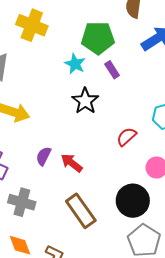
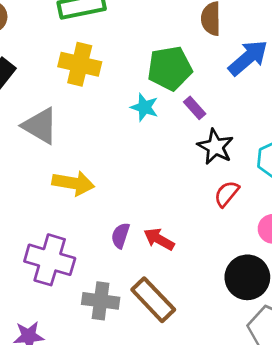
black star: (85, 101) -> (215, 147), moved
brown rectangle: (81, 211) -> (153, 300), moved

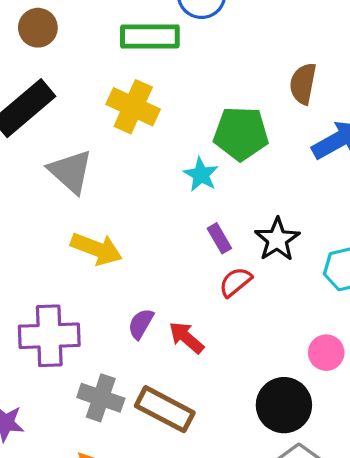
purple rectangle: (195, 108) -> (219, 238), moved
red semicircle: (227, 194) -> (235, 282), moved
purple cross: (50, 260) -> (49, 336), turned -30
brown rectangle: (153, 300) -> (165, 409), turned -30

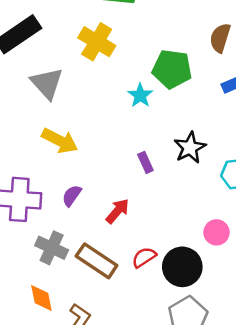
purple rectangle: (219, 238) -> (145, 162), moved
red semicircle: (235, 282) -> (144, 257), moved
purple semicircle: (141, 324) -> (72, 196), moved
red arrow: (186, 338) -> (117, 211), turned 84

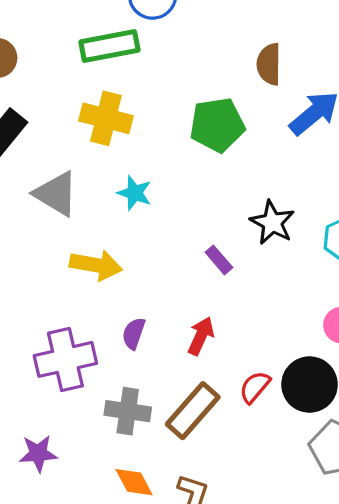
cyan star: (140, 95) -> (135, 193), moved
brown rectangle: (97, 261) -> (193, 411), turned -66

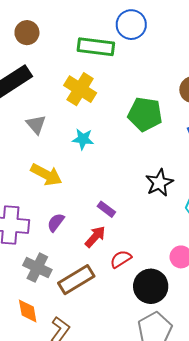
cyan star: (135, 193) -> (83, 139), turned -30
gray triangle: (56, 194) -> (36, 125), size x0.7
purple rectangle: (219, 260) -> (106, 209), moved, turned -30
red semicircle: (255, 387) -> (121, 259), moved

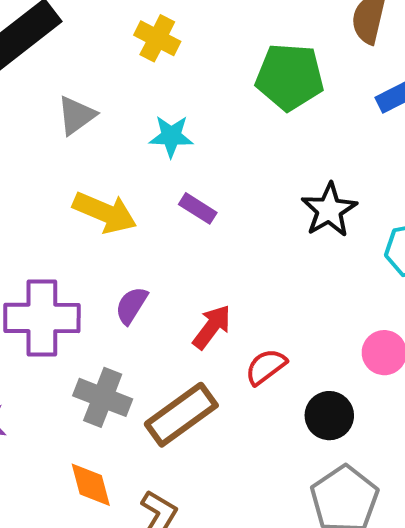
yellow cross: (80, 89) -> (157, 38), size x0.7
gray triangle: (36, 125) -> (76, 115), turned 40
purple rectangle: (106, 209) -> (198, 208), moved
black circle: (151, 286) -> (329, 416), size x0.7

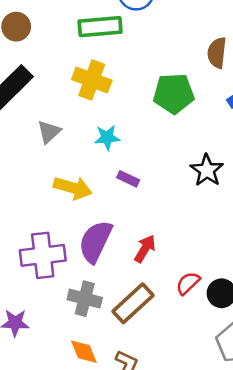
yellow cross: (157, 38) -> (92, 80), size x1.4
purple semicircle: (131, 305) -> (95, 241), size x1.8
red semicircle: (266, 367) -> (188, 283), moved

